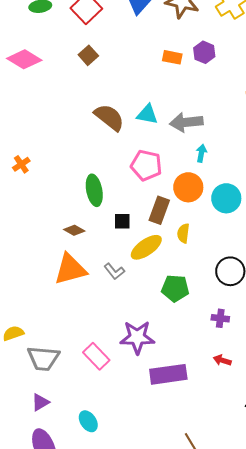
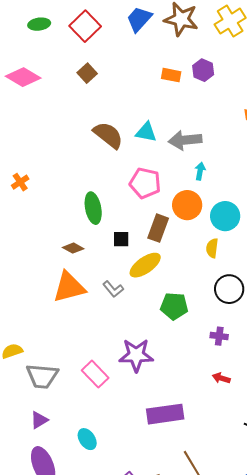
yellow semicircle: (183, 233) -> (212, 248), moved
purple rectangle: (168, 374) -> (165, 414), moved

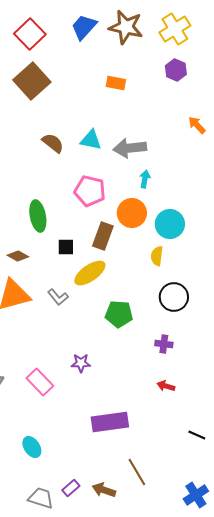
purple hexagon: (203, 70) -> (176, 70), moved
brown square: (87, 73) -> (32, 81), size x1.8
brown semicircle: (108, 135) -> (53, 143), size x0.7
purple star: (136, 355) -> (81, 363), size x0.6

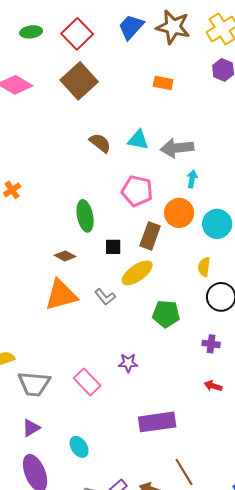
yellow semicircle: (157, 256) -> (204, 267), moved

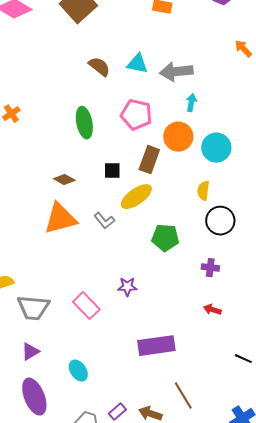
green ellipse: (85, 216) -> (84, 123), moved

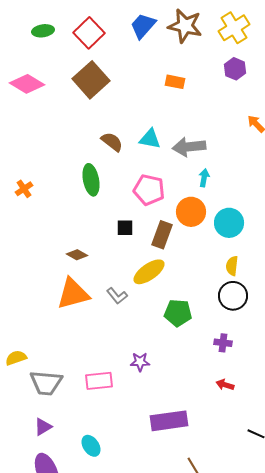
green ellipse: (84, 123) -> (91, 180), moved
black square: (112, 171) -> (125, 228), moved
yellow semicircle: (203, 191) -> (232, 266), moved
pink rectangle: (86, 306) -> (99, 381), turned -52

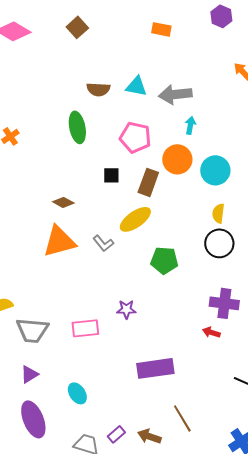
brown square: (91, 80) -> (77, 27), size x0.6
brown semicircle: (112, 142) -> (98, 89), turned 145
purple cross: (223, 343) -> (224, 303), moved, size x1.6

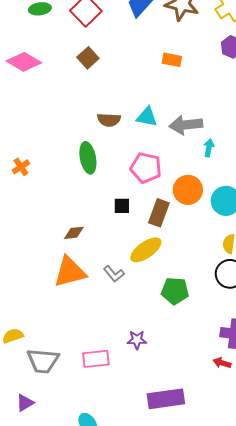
cyan arrow: (190, 125) -> (209, 148), moved
brown diamond: (63, 202) -> (74, 233), turned -35
purple triangle: (29, 374) -> (25, 403), moved

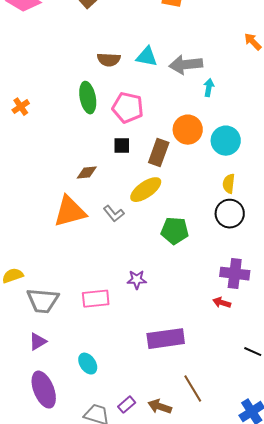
pink pentagon: (146, 168) -> (128, 108), moved
brown diamond: (74, 233) -> (87, 173), moved
purple triangle: (25, 403) -> (38, 342), moved

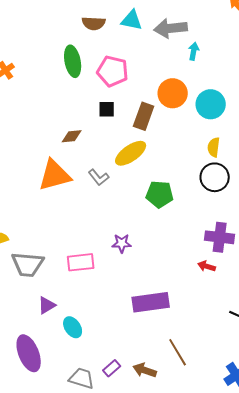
purple triangle: (38, 342) -> (47, 305), moved

